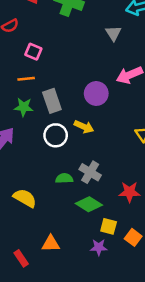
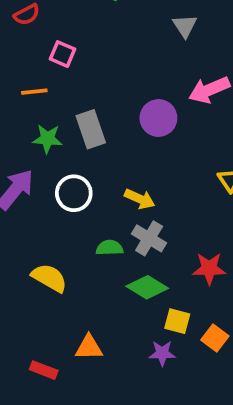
orange line: (26, 79) -> (34, 92), moved
yellow arrow: (84, 127) -> (140, 199), moved
white circle: (56, 135) -> (74, 193), moved
red rectangle: (21, 258) -> (44, 370), turned -35

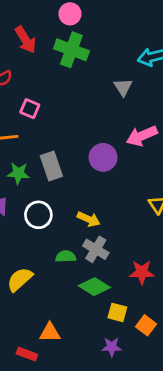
yellow semicircle: (49, 278) -> (20, 279), turned -72
purple star: (162, 353) -> (112, 347), moved
red rectangle: (44, 370) -> (27, 354), moved

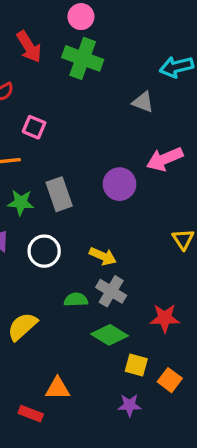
gray triangle: (123, 87) -> (143, 102), turned -36

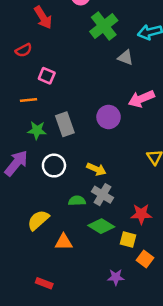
green cross: (83, 58) -> (104, 26), moved, turned 32
yellow square: (136, 365) -> (128, 240), moved
orange triangle: (58, 388) -> (64, 242), moved

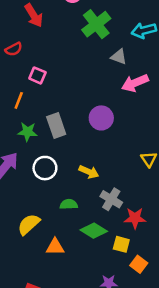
pink arrow: (141, 99) -> (135, 83), moved
orange line: (28, 100) -> (19, 100), turned -63
gray cross: (102, 195) -> (111, 199), moved

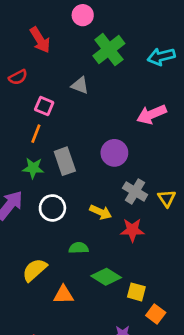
gray triangle: (119, 57) -> (80, 85), moved
orange line: (19, 100) -> (36, 134), moved
gray cross: (111, 199) -> (135, 191), moved
red star: (135, 218) -> (132, 230), moved

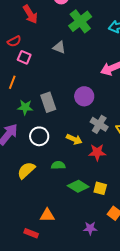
pink square: (44, 106) -> (24, 57), moved
orange line: (36, 134) -> (12, 82), moved
yellow semicircle: (35, 270) -> (26, 170), moved
yellow square: (136, 292) -> (100, 188), moved
orange triangle: (63, 295) -> (47, 215), moved

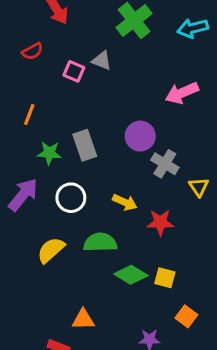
pink square: (24, 57) -> (74, 71), moved
gray cross: (99, 124) -> (165, 164), moved
green semicircle: (58, 165) -> (100, 242), size x1.5

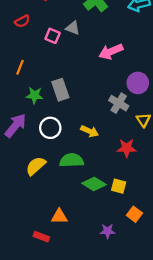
pink arrow: (182, 93) -> (111, 52), moved
purple circle: (140, 136) -> (138, 83), moved
red star: (160, 222) -> (127, 148), moved

